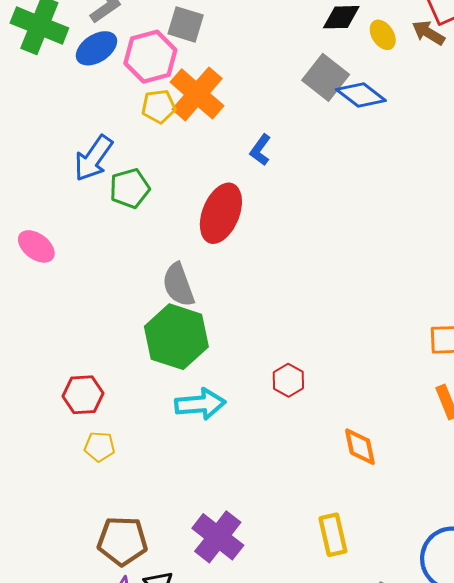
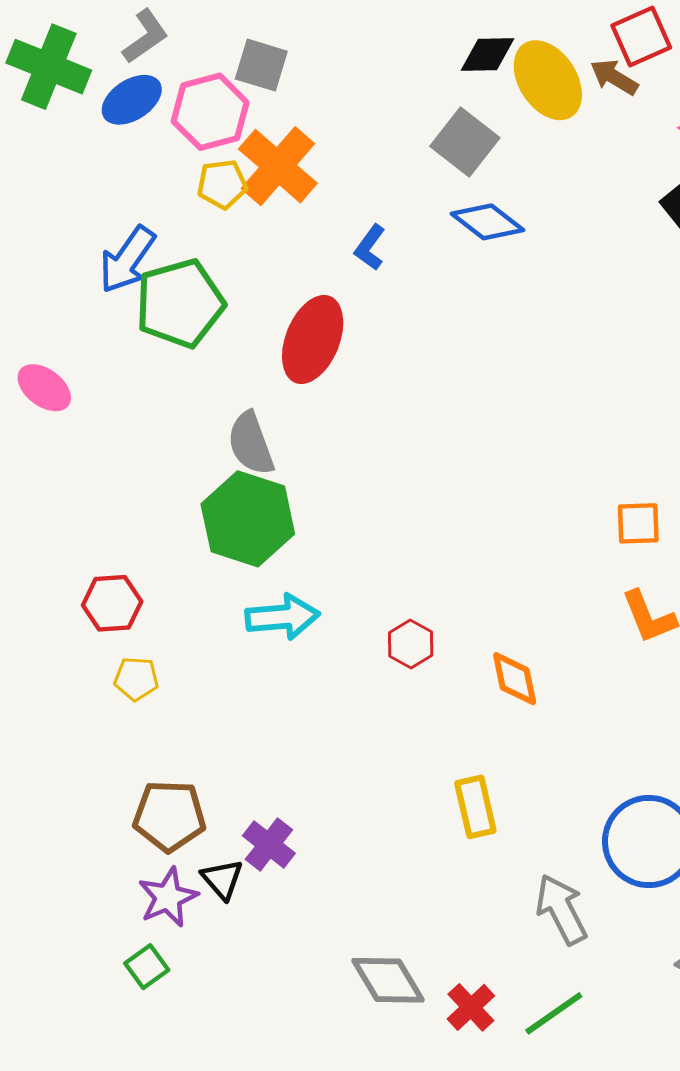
yellow ellipse: (383, 35) -> (548, 80), size x1.8
blue diamond: (361, 95) -> (488, 222), moved
green pentagon: (130, 188) -> (180, 303), size x1.5
red hexagon: (288, 380) -> (411, 644), moved
purple cross: (218, 537) -> (269, 845), moved, size x0.7

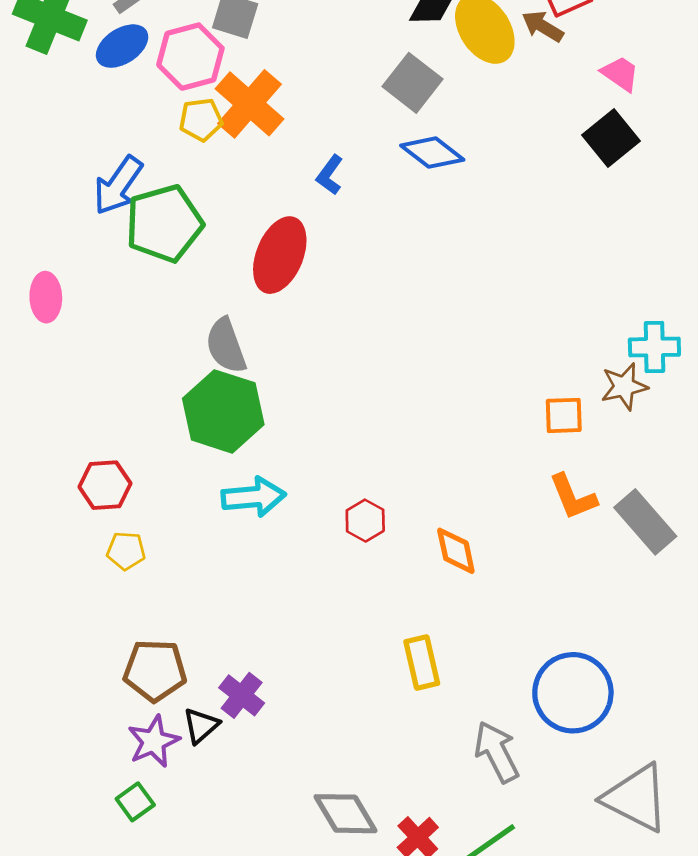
pink ellipse: (44, 388) -> (46, 297), turned 51
black triangle: (222, 879) -> (201, 726), turned 30

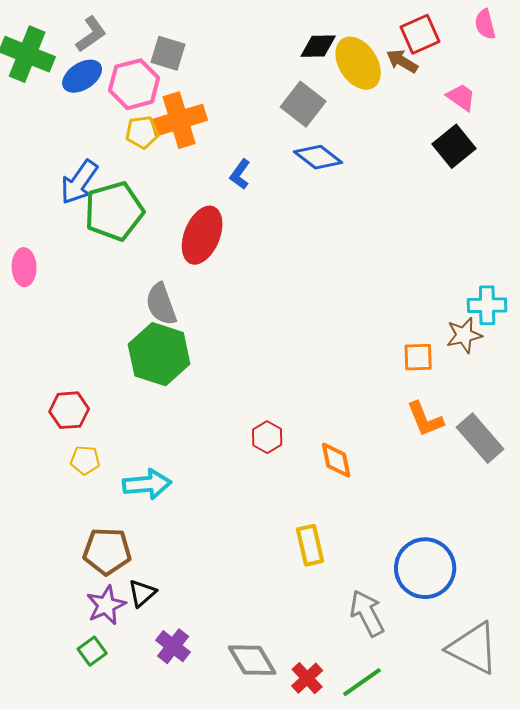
orange cross: (250, 104) -> (179, 120), turned 32
cyan arrow: (253, 497) -> (147, 484), moved
purple cross: (242, 695) -> (173, 646), moved

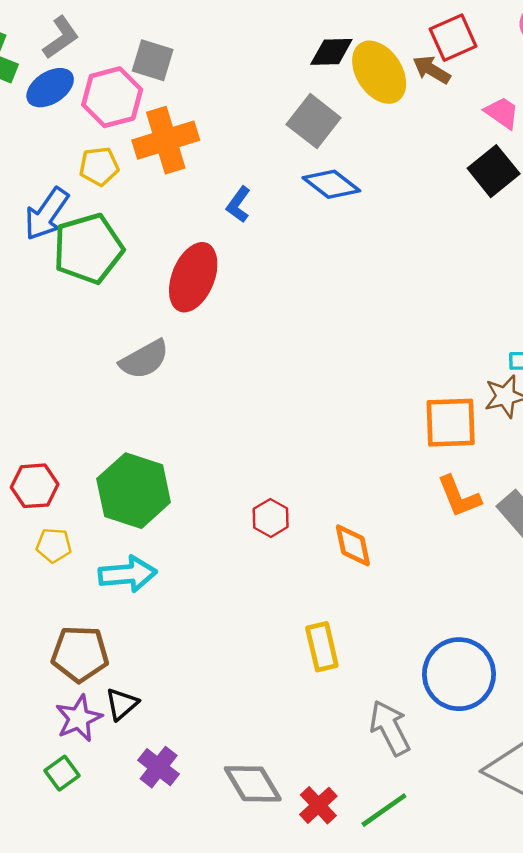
yellow pentagon: (142, 132) -> (99, 166), moved
gray semicircle: (161, 304) -> (144, 359), turned -99
green hexagon: (159, 354) -> (134, 491), moved
orange square: (418, 357) -> (451, 423), size x1.5

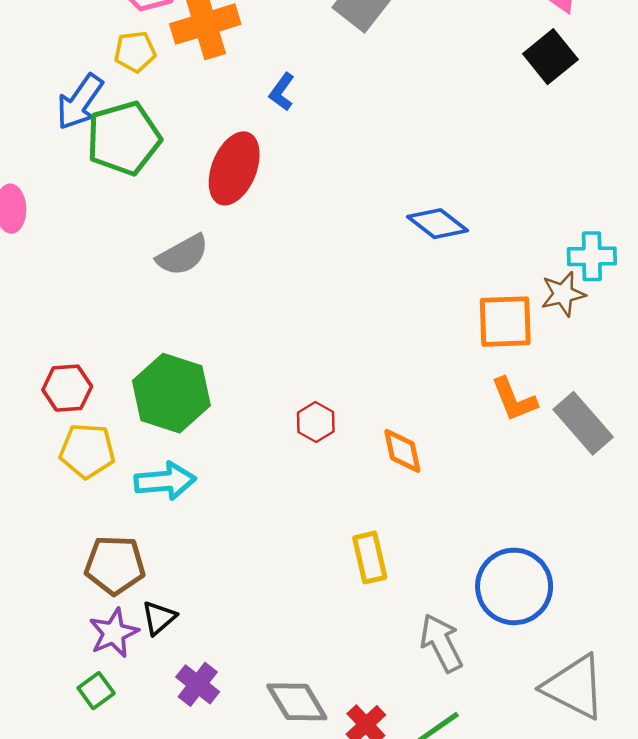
blue diamond: (331, 184) -> (438, 224), moved
yellow pentagon: (54, 545) -> (87, 451), size x1.5

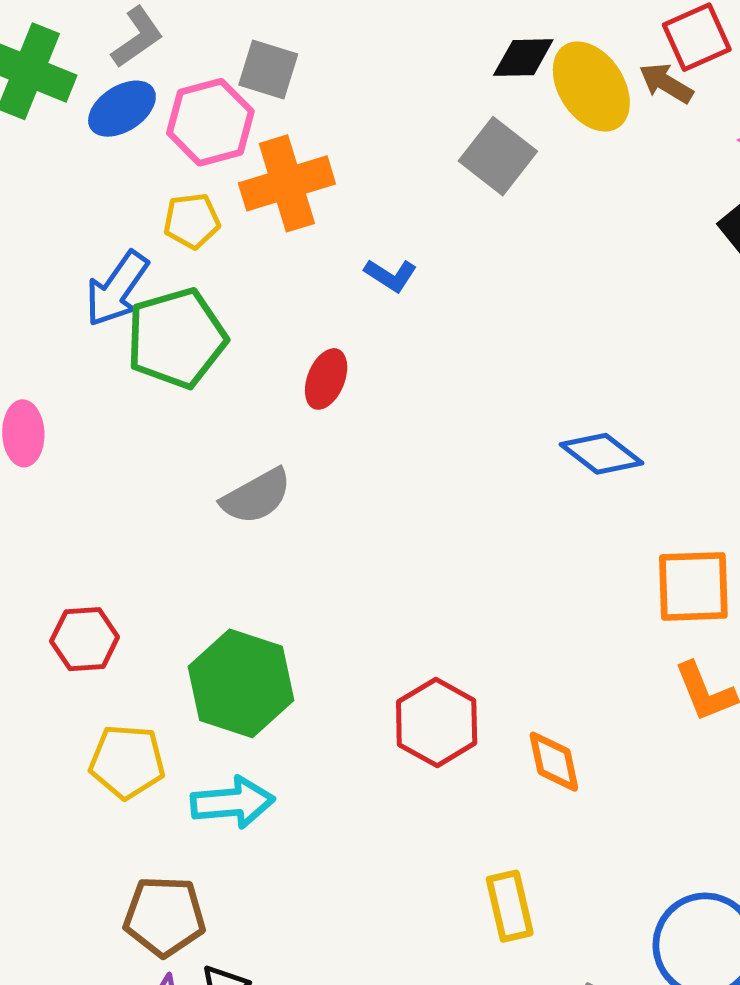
blue L-shape: (282, 92) -> (391, 275), turned -93
red ellipse: (234, 168) -> (326, 379), size x0.6
red hexagon: (67, 388) -> (85, 639), moved
red hexagon: (316, 422) -> (437, 722), size x1.6

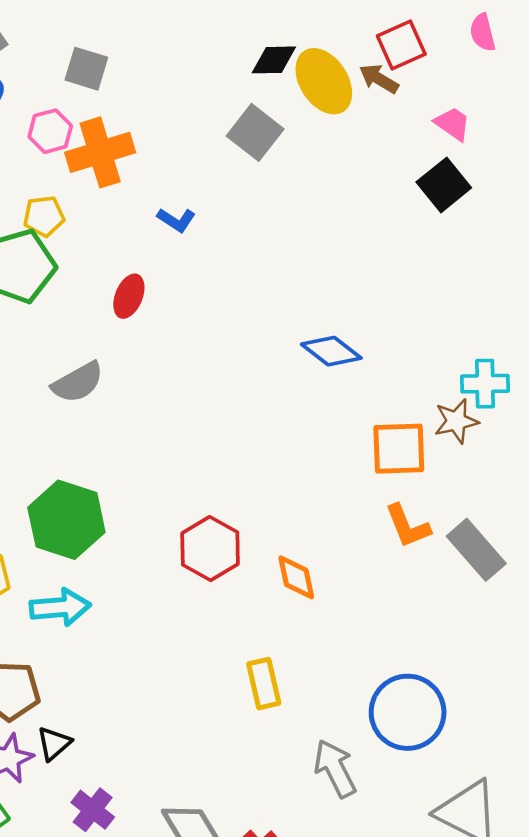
pink hexagon: (210, 122) -> (50, 131), moved, size x0.7
yellow pentagon: (192, 221) -> (44, 216), moved

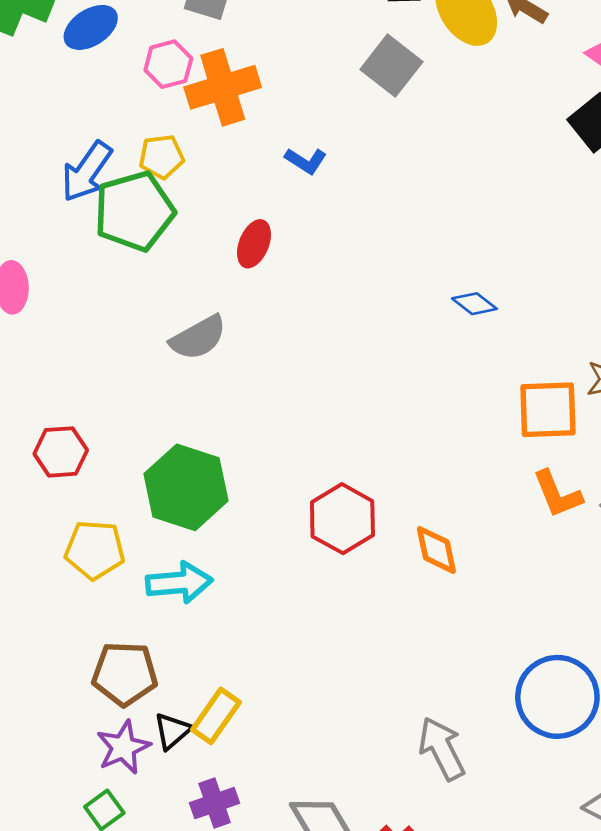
blue diamond: (331, 351) -> (474, 304), size x0.7
yellow rectangle: (264, 684) -> (216, 716), moved, turned 48
gray arrow: (335, 769) -> (442, 749), moved
purple cross: (93, 810) -> (215, 803), turned 33

